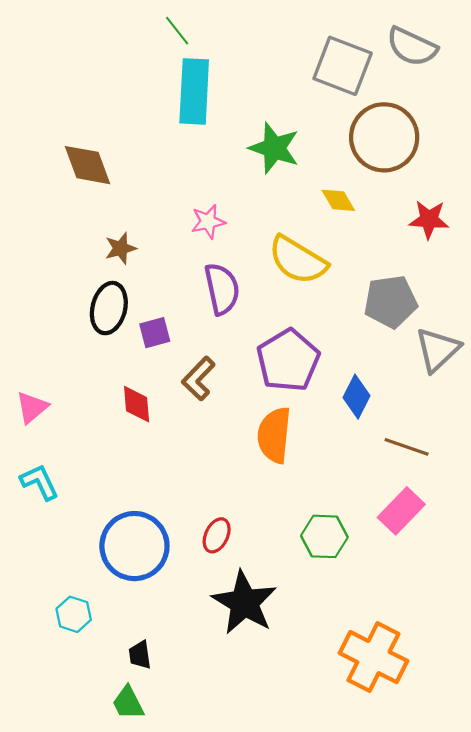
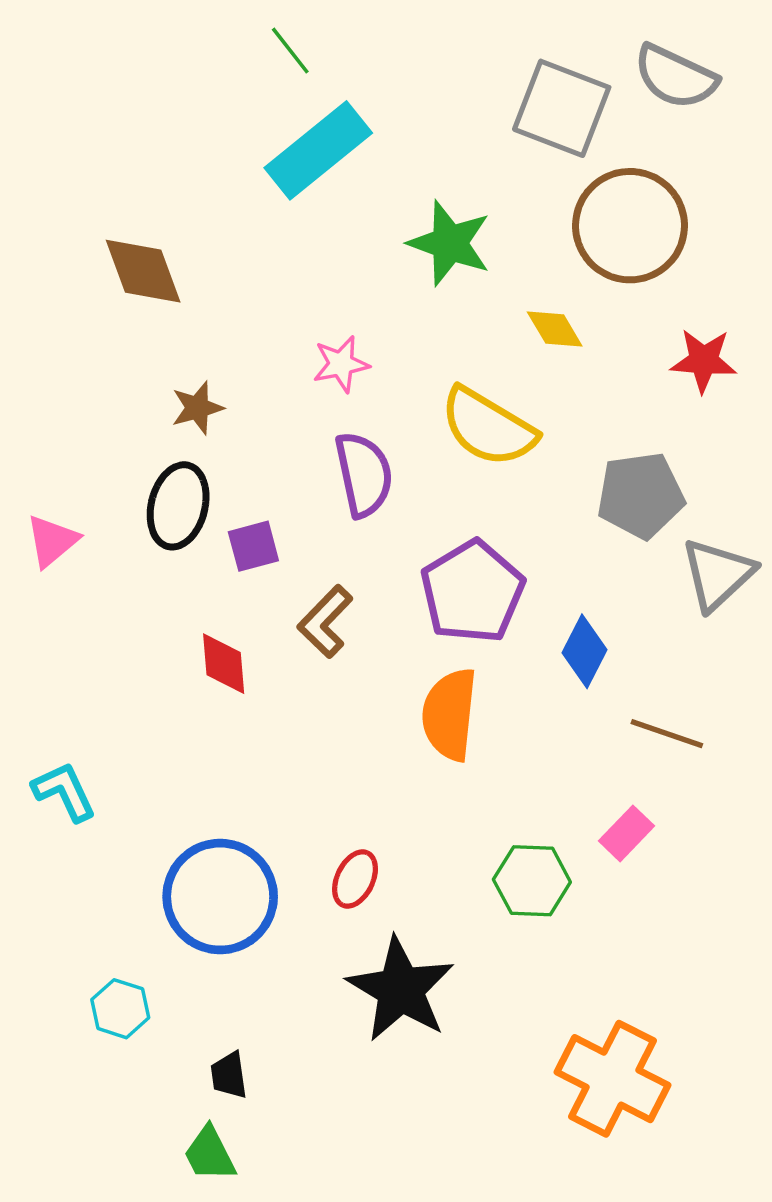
cyan rectangle: (194, 91) -> (318, 150), turned 48
pink triangle: (32, 407) -> (52, 541), moved
pink rectangle: (401, 511) -> (627, 833), moved, size x0.7

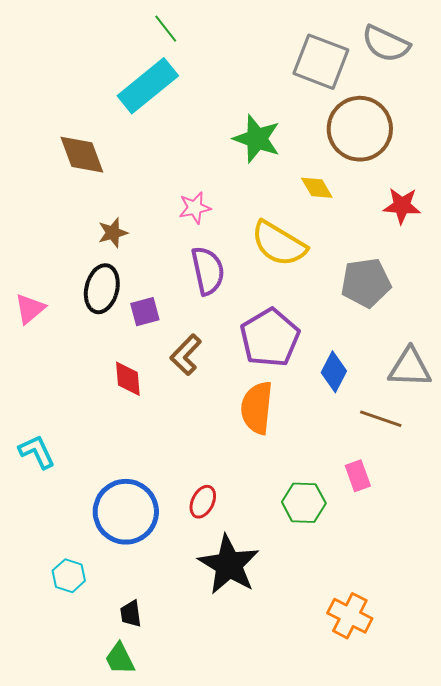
cyan rectangle: (318, 150) -> (148, 86), moved
gray triangle: (718, 574) -> (410, 368), moved, turned 45
pink rectangle: (627, 833) -> (358, 476), turned -64
orange cross: (612, 1079) -> (350, 616), size x0.7

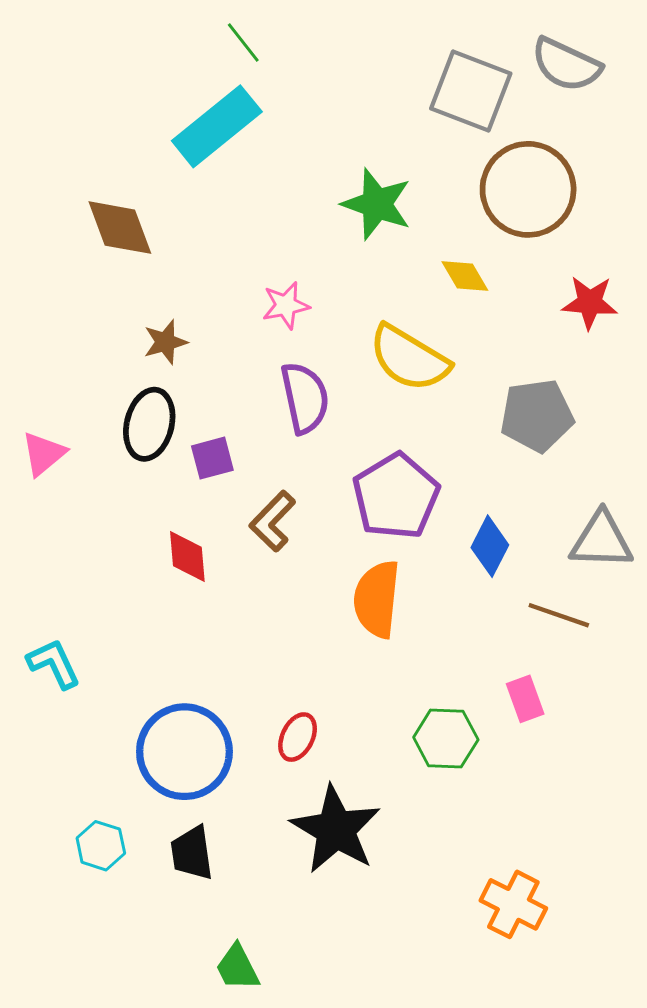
black trapezoid: (131, 614) -> (192, 853), moved, size x1.4
green trapezoid: (120, 659) -> (237, 968), moved

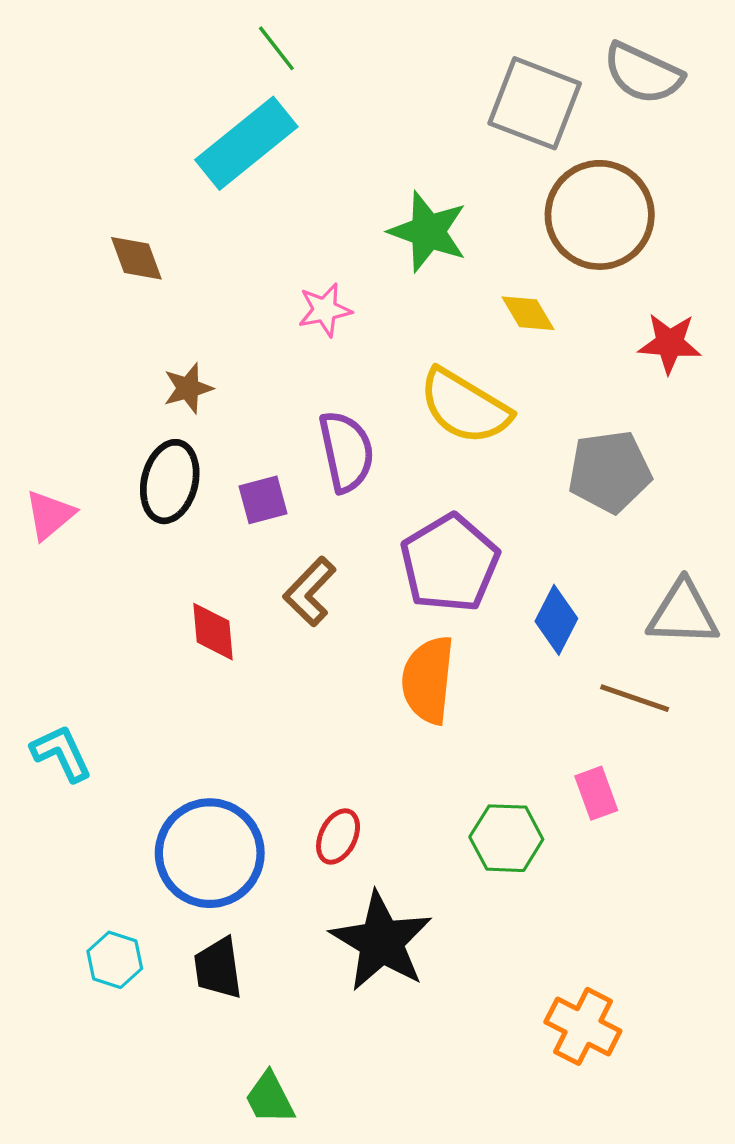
brown diamond: (120, 228) -> (136, 258), size x0.7
pink star: (286, 305) -> (325, 310), moved
purple square: (212, 458) -> (263, 500), moved

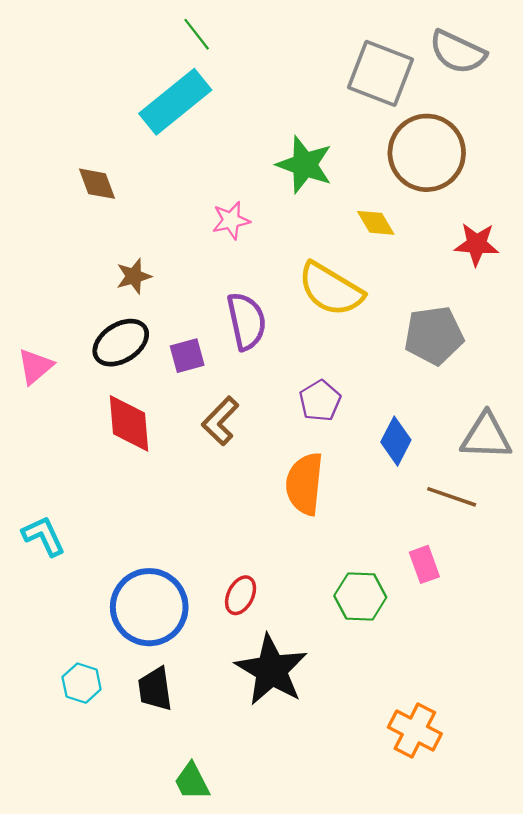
black ellipse: (170, 482) -> (121, 343), turned 44
purple pentagon: (450, 563) -> (320, 401), size x0.6
red diamond: (213, 632) -> (129, 423), moved, size x1.4

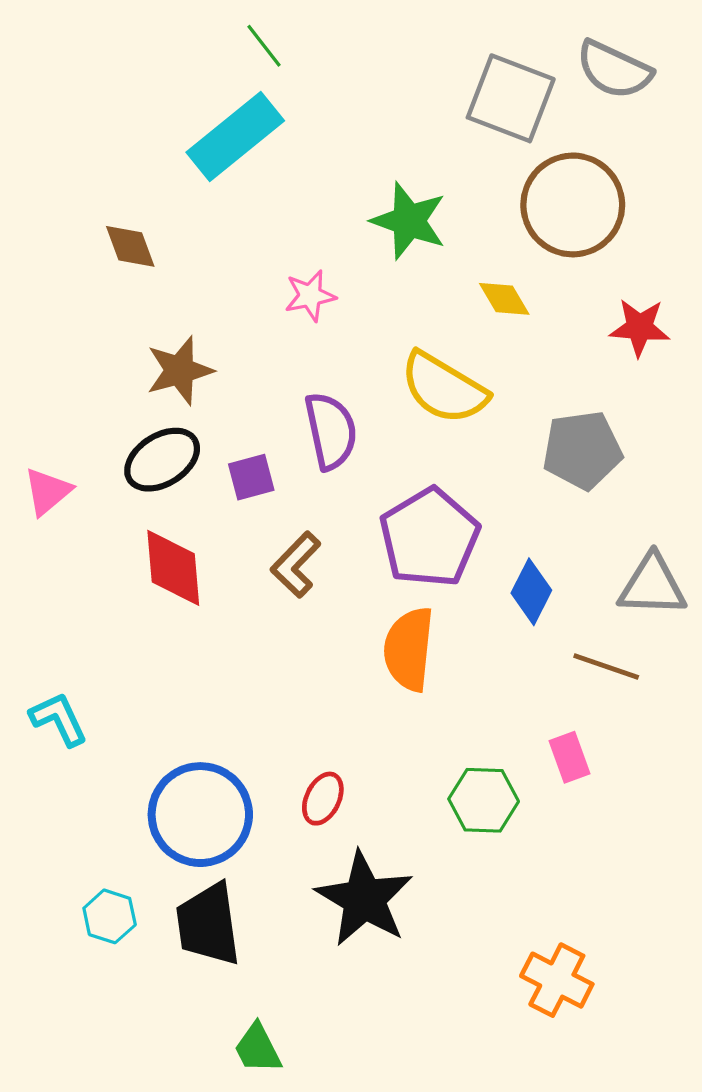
brown star: (134, 276) -> (180, 370), size x1.4
purple pentagon: (320, 401) -> (429, 538), size x1.8
black trapezoid: (155, 689) -> (208, 924), size x1.4

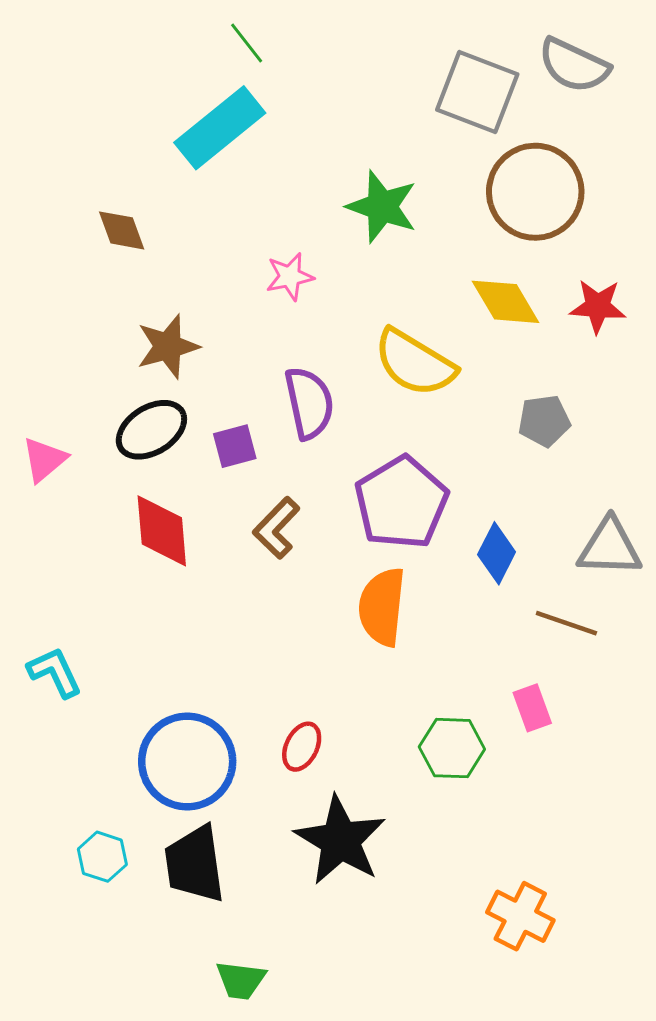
yellow diamond: (504, 299) -> (505, 302), moved, size x1.4
gray pentagon: (582, 450) -> (544, 421), size x0.7
green trapezoid: (258, 1048) -> (241, 980), turned -56

